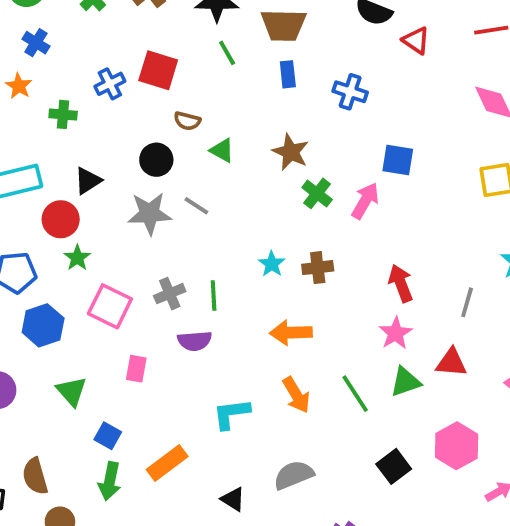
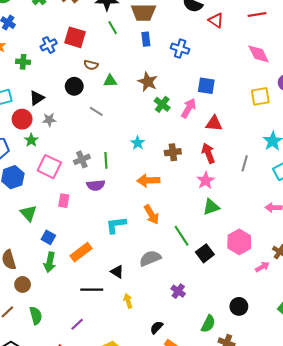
green triangle: (222, 150) -> (110, 81), turned -32
gray star: (150, 214) -> (49, 120), moved, size x0.6
brown cross: (318, 268) -> (173, 152), moved
red triangle: (451, 363) -> (214, 124), moved
green line: (355, 394) -> (181, 236), moved

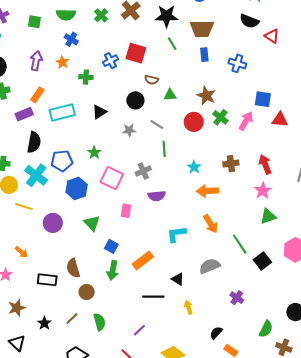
red circle: (22, 119) -> (194, 122), moved
gray star: (49, 120) -> (129, 130), moved
red triangle: (214, 124) -> (280, 120), moved
cyan star: (138, 143) -> (194, 167), moved
green line: (106, 160) -> (164, 149), moved

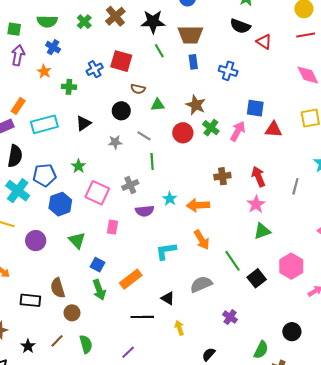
purple arrow: (36, 61) -> (18, 55), moved
cyan star: (194, 167) -> (170, 199), moved
green arrow: (113, 270) -> (99, 290), turned -30

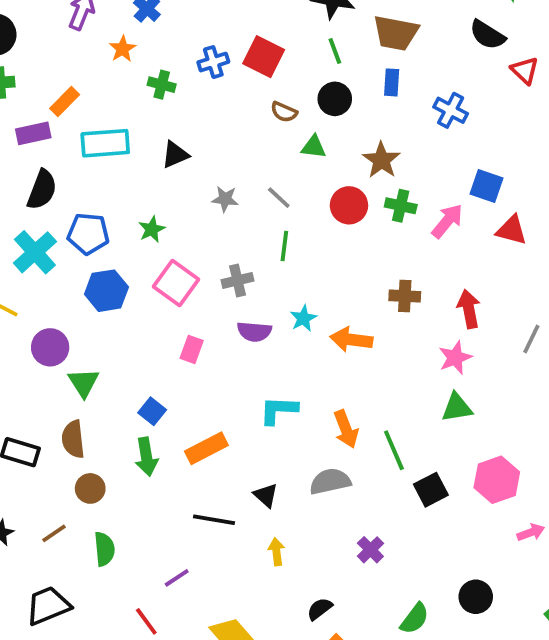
black circle: (121, 111) -> (335, 99), moved
green cross: (211, 128) -> (401, 206), turned -35
green triangle: (77, 240) -> (84, 383), moved
orange arrow: (202, 240) -> (346, 429), moved

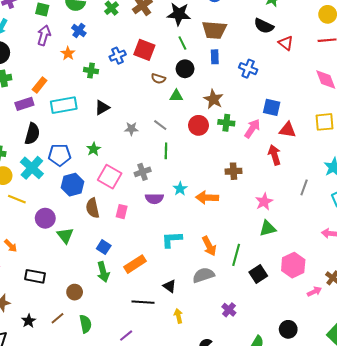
red arrow: (469, 309) -> (275, 155), moved
brown semicircle: (73, 439) -> (93, 208), moved
green line: (394, 450) -> (236, 255), turned 45

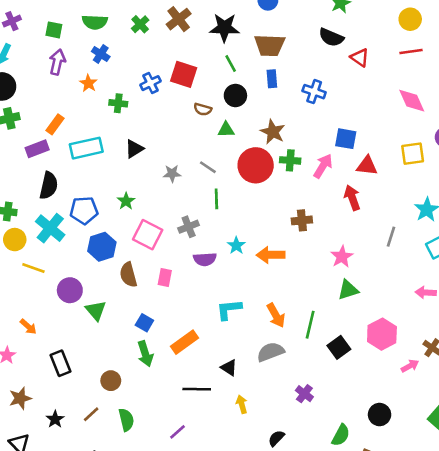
red circle: (198, 125) -> (256, 165), size x1.4
black rectangle: (35, 276) -> (60, 363), turned 60

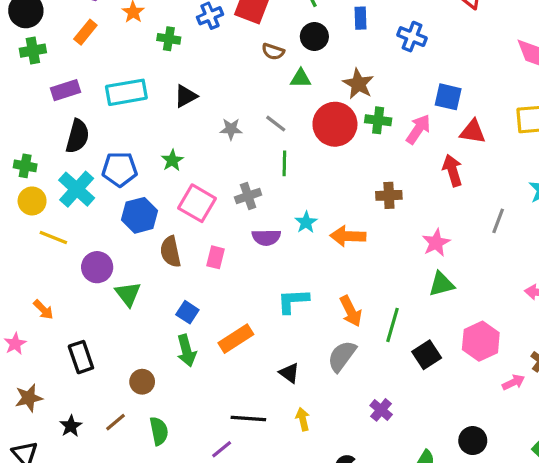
orange rectangle: (55, 124) -> (85, 32), moved
gray semicircle: (271, 352) -> (342, 356), turned -36
black line: (197, 389) -> (248, 418), moved

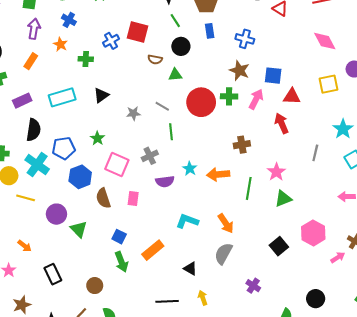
brown star: (358, 84) -> (239, 70), moved
cyan L-shape: (293, 301) -> (187, 221), turned 30
green line: (393, 325) -> (249, 188), moved

